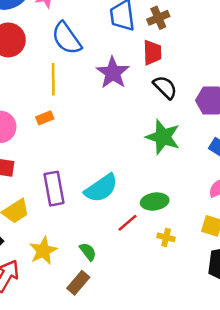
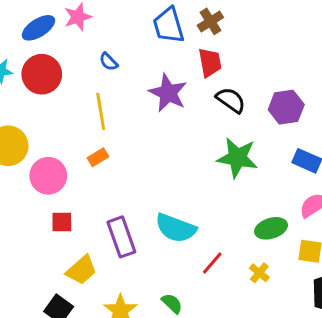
blue semicircle: (67, 38) -> (109, 62), size x0.5
cyan semicircle: (101, 188) -> (176, 228), turned 64
green ellipse: (155, 202) -> (271, 228), moved
yellow cross: (166, 237) -> (259, 273), turned 35

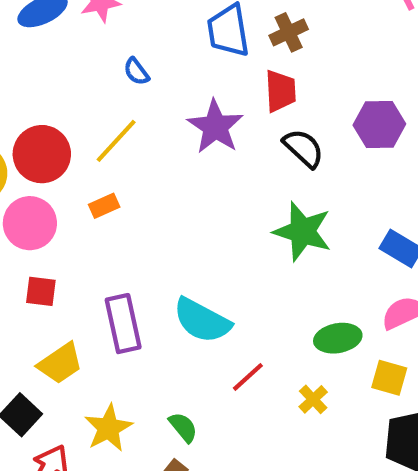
red circle: (42, 74) -> (42, 154), moved
purple hexagon: (286, 107) -> (379, 125), moved
yellow line: (101, 111) -> (116, 141), turned 45

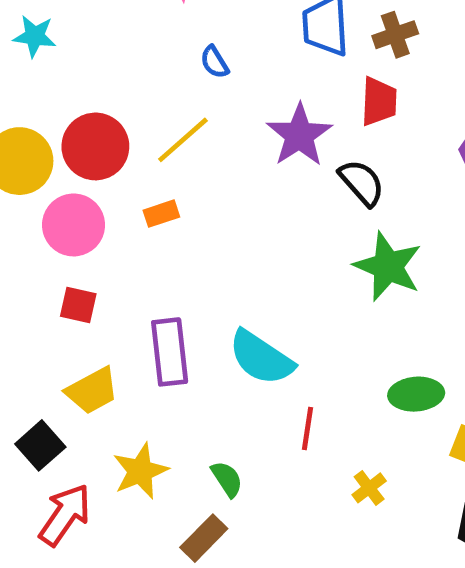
black semicircle: (303, 148) -> (362, 183), moved
red line: (248, 377) -> (308, 428), turned -45
yellow cross: (313, 399) -> (369, 488), moved

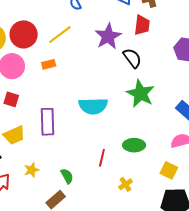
cyan semicircle: (261, 358) -> (93, 106), moved, turned -40
green ellipse: (416, 394) -> (134, 145), moved
yellow star: (140, 471) -> (32, 170), size x0.7

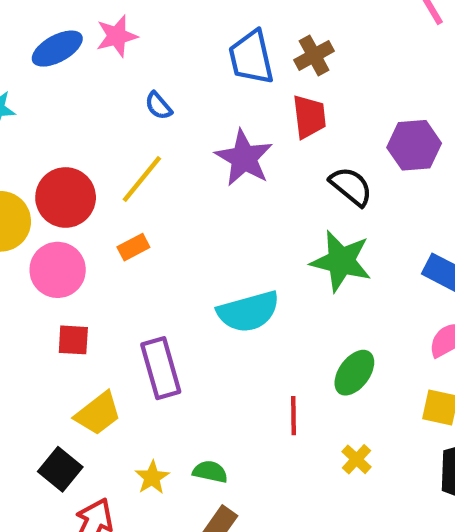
black semicircle: (132, 58) -> (351, 186), moved
green ellipse: (134, 145) -> (354, 373), turned -40
green semicircle: (67, 176) -> (210, 472), moved, turned -35

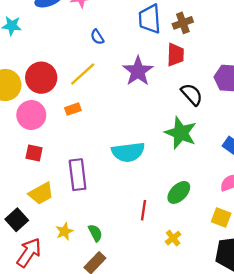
green semicircle: (210, 472) -> (95, 233), turned 42

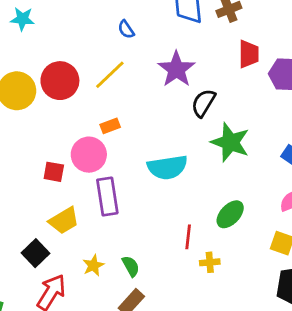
red trapezoid: (175, 55) -> (249, 54), moved
black semicircle: (192, 94) -> (203, 103), moved, turned -105
orange rectangle: (73, 109) -> (110, 126), moved
pink circle: (31, 115) -> (89, 155), moved
yellow cross: (173, 238) -> (210, 262), moved, turned 35

